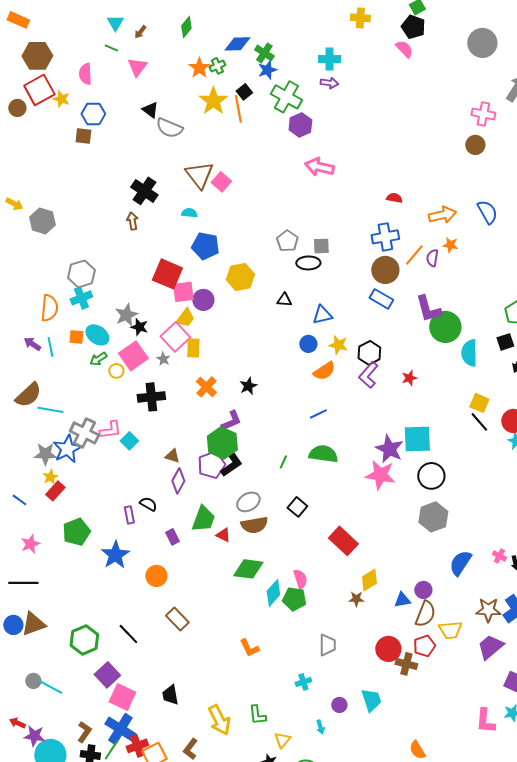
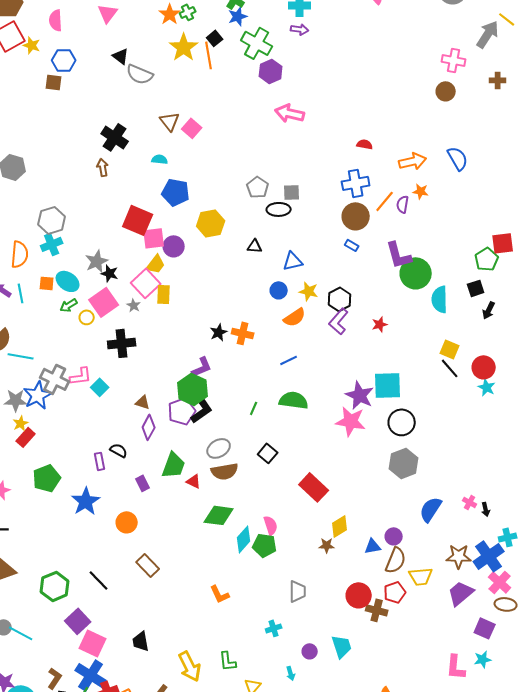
brown triangle: (199, 175) -> (170, 121), size x0.7
blue rectangle: (381, 299) -> (352, 245), size x0.6
orange cross: (206, 387) -> (243, 333), moved, turned -30

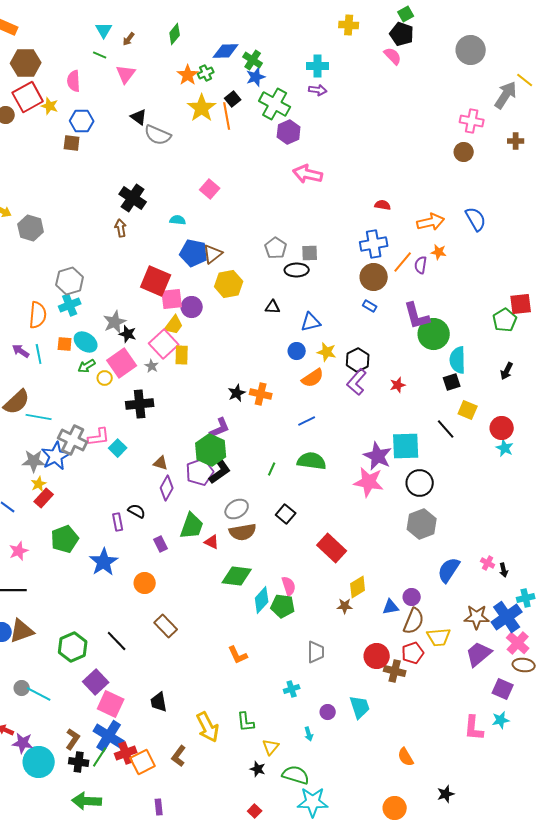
brown triangle: (170, 121) -> (213, 254), moved, turned 30
black square: (476, 288) -> (452, 382), moved
black line: (450, 368) -> (446, 429), moved

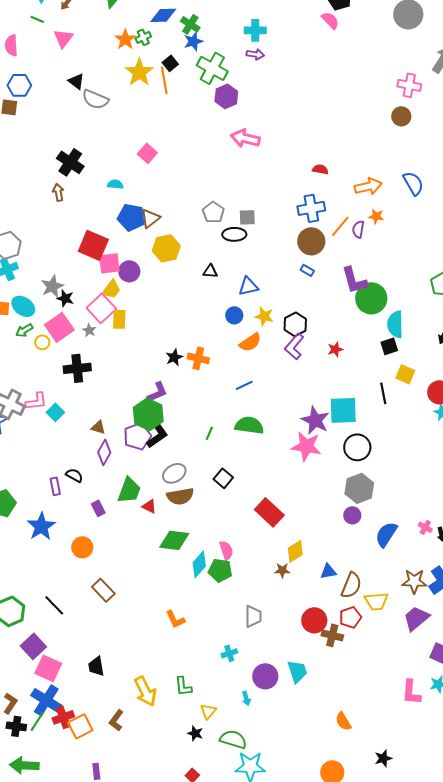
black line: (446, 429) -> (383, 393), turned 30
purple circle: (412, 597) -> (352, 515), moved
purple circle: (328, 712) -> (265, 676), size x1.6

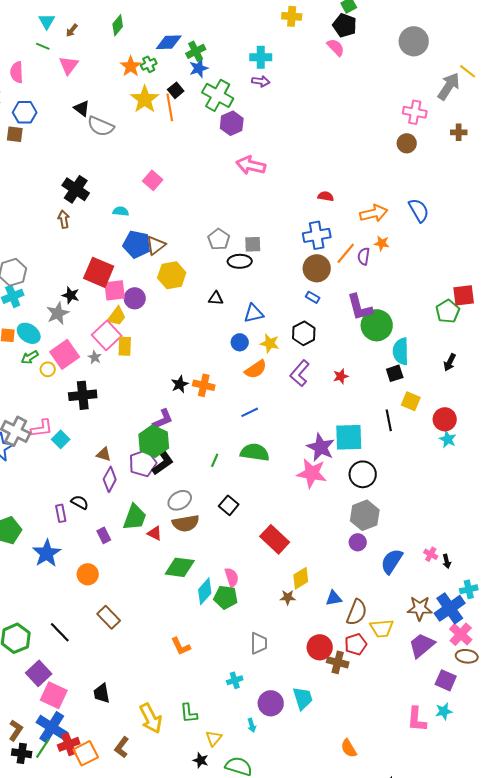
green cross: (190, 24) -> (196, 51), turned 30
black star: (65, 298) -> (71, 295), moved
black hexagon: (295, 324) -> (304, 333), moved

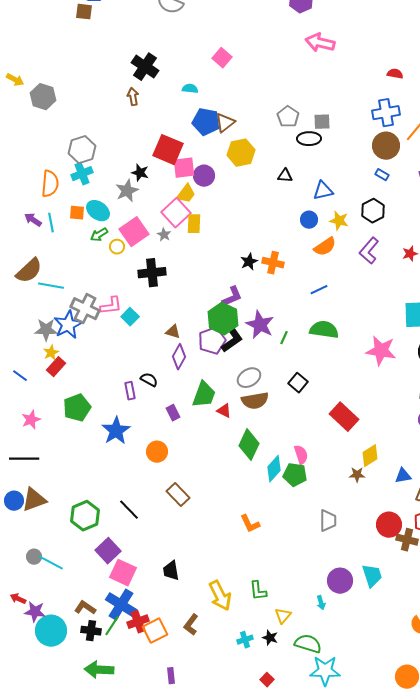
purple star: (321, 447) -> (260, 325), moved
green diamond: (180, 567) -> (249, 445), turned -72
cyan cross: (235, 680) -> (245, 640), moved
brown L-shape: (16, 730) -> (85, 608), turned -90

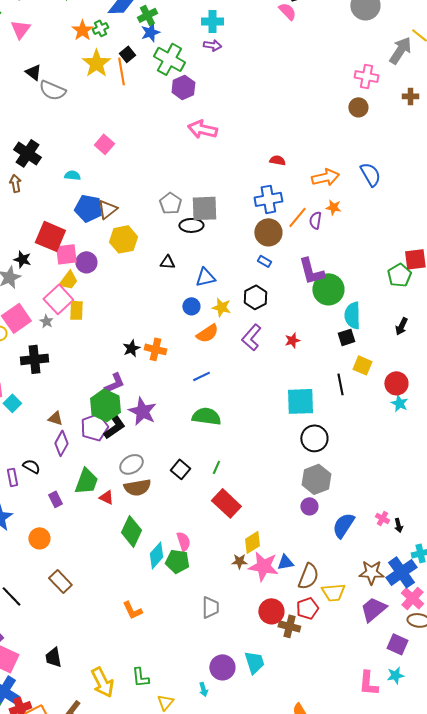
gray square: (322, 122) -> (204, 208), size x1.6
green line: (284, 338) -> (216, 467), moved
pink star: (381, 351) -> (263, 566), moved

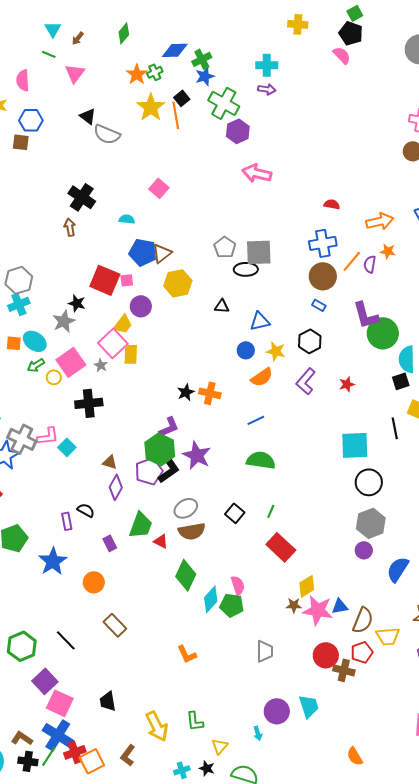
pink square: (66, 254) -> (127, 280), moved, size x0.6

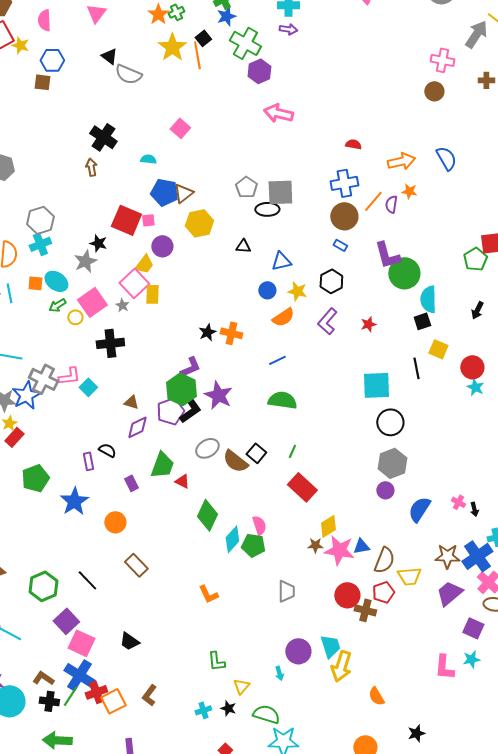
purple diamond: (116, 487) -> (137, 427), turned 35
brown semicircle: (192, 531) -> (235, 461), moved, turned 48
black trapezoid: (108, 701) -> (129, 641), turned -45
yellow arrow: (157, 726) -> (341, 666), moved, turned 44

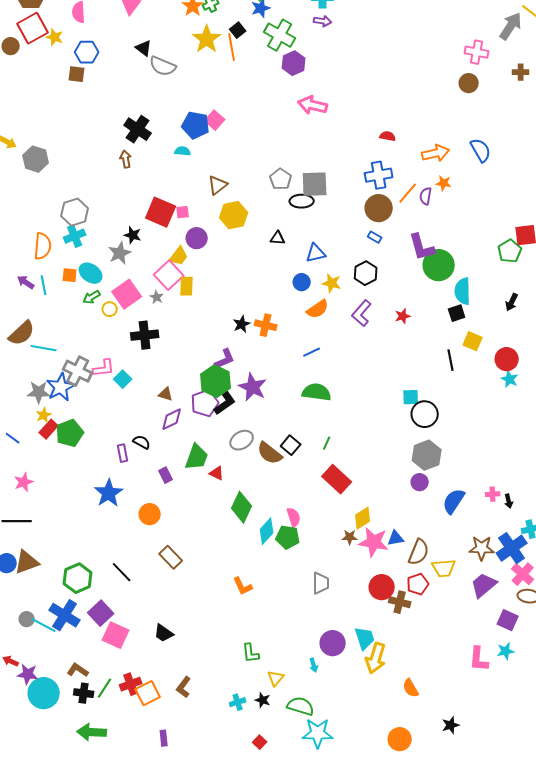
blue pentagon: (164, 192) -> (196, 125), moved
cyan square: (376, 385) -> (411, 397), moved, size x0.6
green pentagon: (35, 478) -> (70, 433), moved
pink cross: (458, 502) -> (493, 494), turned -32
blue cross: (79, 675) -> (65, 615), moved

